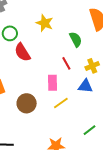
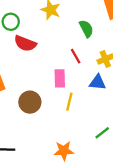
red semicircle: (22, 52) -> (25, 43), turned -36
yellow line: (61, 103) -> (69, 102), turned -42

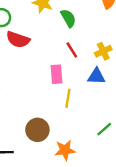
green semicircle: (86, 29) -> (68, 18), moved
brown circle: (30, 102) -> (37, 130), moved

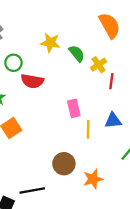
red line: (72, 50) -> (111, 81), moved, turned 49
yellow cross: (103, 51) -> (99, 65), moved
blue triangle: (96, 76) -> (113, 121), moved

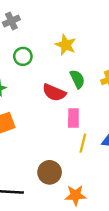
green semicircle: (77, 53) -> (77, 79), moved
red semicircle: (32, 81) -> (54, 93), moved

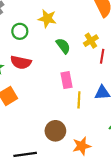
green circle: (23, 56) -> (20, 31), moved
red semicircle: (54, 93) -> (21, 62), moved

